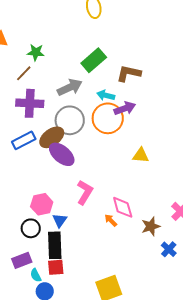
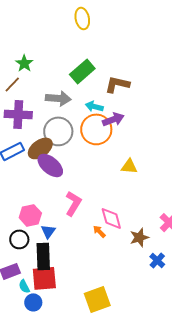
green star: (36, 52) -> (24, 63), turned 30
gray arrow: (70, 87) -> (58, 98), turned 30
red square: (56, 267) -> (44, 278), size x1.5

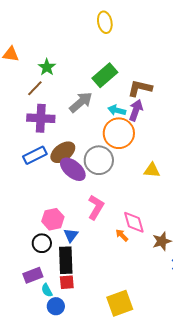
gray arrow: (58, 98) -> (81, 102), turned -45
purple arrow: (113, 119) -> (136, 110), moved, turned -50
gray circle: (58, 131) -> (99, 160), moved
red square: (44, 278) -> (67, 282), size x0.6

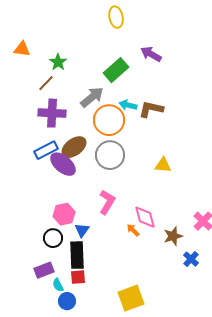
brown L-shape: (140, 88) -> (151, 109), moved
purple arrow: (136, 110) -> (151, 54), moved, turned -80
orange circle: (119, 133) -> (109, 120), moved
purple ellipse: (73, 169) -> (63, 164), moved

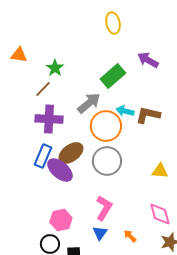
blue rectangle: (46, 150) -> (43, 156), turned -40
pink diamond: (145, 217) -> (160, 214), moved
blue triangle: (82, 230) -> (100, 233), moved

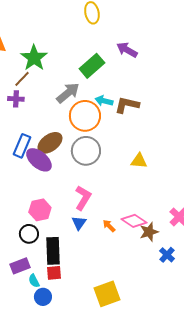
green star: (55, 68) -> (34, 58), size x1.5
purple cross: (49, 119) -> (16, 99), moved, size x0.6
pink diamond: (160, 214) -> (134, 221), moved, turned -40

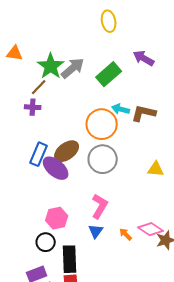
gray arrow: (68, 93) -> (73, 68), moved

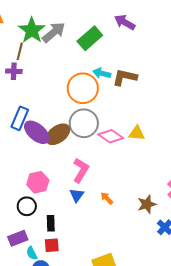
brown line: (39, 87) -> (20, 51), turned -30
brown ellipse: (67, 151) -> (58, 134), moved
pink diamond: (151, 229) -> (111, 136), moved
black rectangle: (70, 259) -> (51, 223), size x0.6

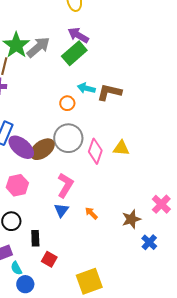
purple arrow: (125, 22) -> (78, 35), moved
orange circle: (83, 88) -> (67, 103), size x0.5
pink diamond: (111, 136) -> (95, 151), turned 75
pink hexagon: (38, 182) -> (17, 185), moved
red square: (52, 245) -> (49, 259), moved, turned 35

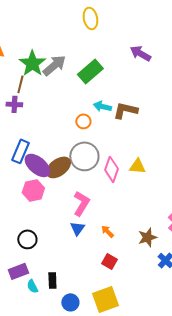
purple arrow: (78, 35) -> (140, 53), moved
pink hexagon: (17, 185) -> (33, 190), moved
black rectangle: (35, 238) -> (52, 280), moved
red square: (49, 259) -> (109, 261), moved
blue circle: (25, 284) -> (70, 302), moved

